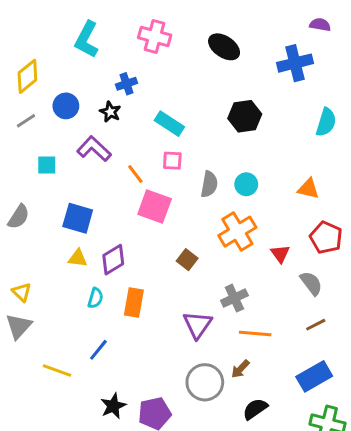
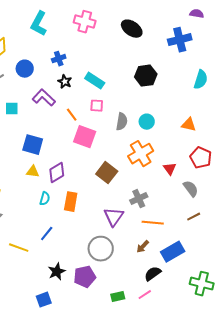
blue cross: (127, 84) -> (59, 59), moved
black star: (110, 112) -> (65, 82), moved
brown square: (187, 260) -> (107, 173), size x1.5
blue rectangle: (314, 376) -> (173, 252), moved
gray circle: (205, 382) -> (101, 249), moved

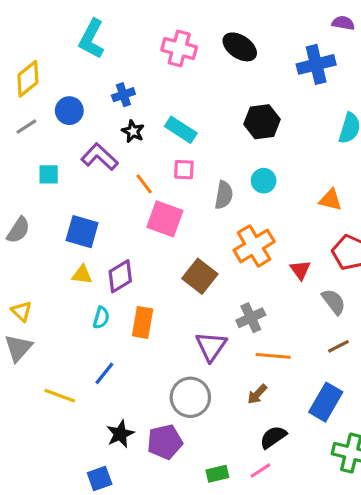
pink cross: (85, 22) -> (179, 49), moved
cyan circle: (147, 122) -> (264, 181), moved
blue rectangle: (173, 252) -> (326, 402), moved, turned -30

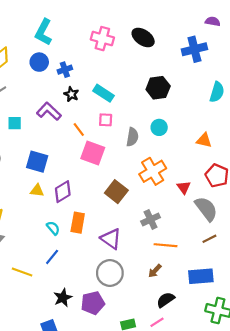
blue circle: (69, 111) -> (39, 62), moved
gray semicircle: (334, 302) -> (206, 209), size x1.4
cyan semicircle: (101, 318) -> (53, 228), moved, turned -56
purple triangle: (211, 346) -> (111, 239), moved, turned -30
blue rectangle: (326, 402) -> (201, 276), turned 55

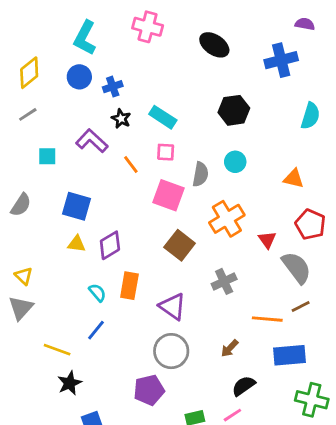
pink cross: (102, 39) -> (148, 27), moved
pink square: (93, 153) -> (168, 195), moved
orange line: (166, 245) -> (267, 319), moved
black star: (63, 298) -> (70, 383), moved

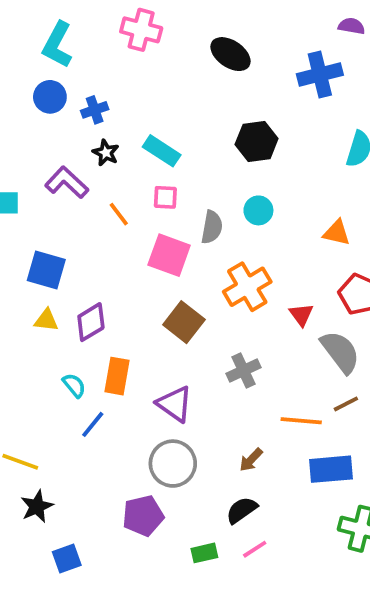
blue line: (96, 330) -> (93, 424), moved
black semicircle: (244, 386) -> (242, 510), moved

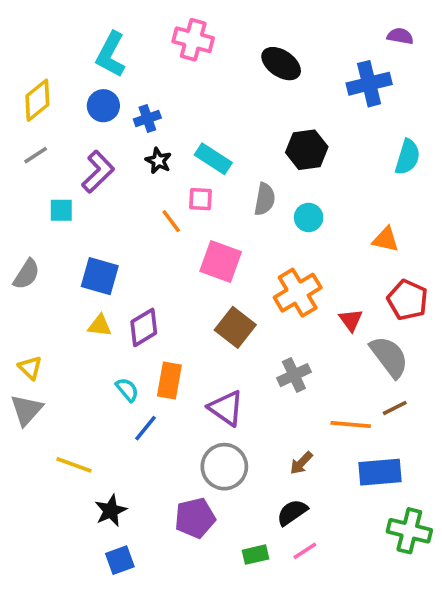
purple L-shape: (67, 182) -> (98, 172), moved, turned 93
pink square: (165, 197) -> (200, 199), moved
gray semicircle: (212, 227) -> (265, 199), moved
black star: (37, 506) -> (111, 511), moved

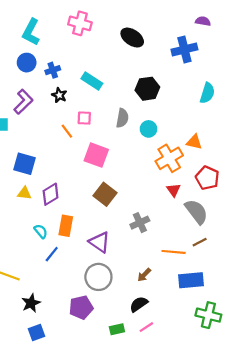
cyan rectangle: (213, 159) -> (92, 81), moved
orange cross: (298, 293) -> (169, 158), moved

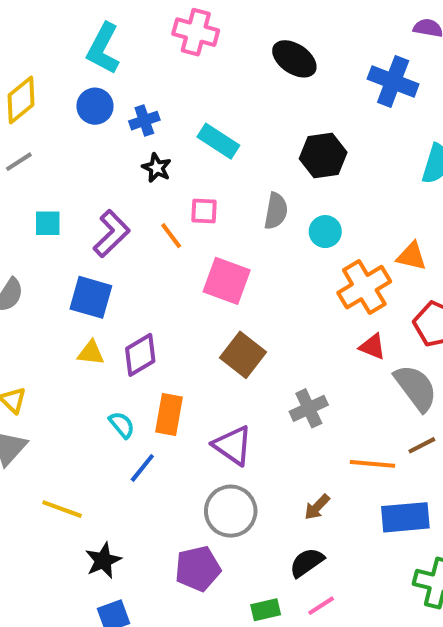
blue cross: (184, 49) -> (393, 81), turned 35
purple L-shape: (23, 102) -> (111, 234), moved
red triangle: (174, 190) -> (373, 347), turned -32

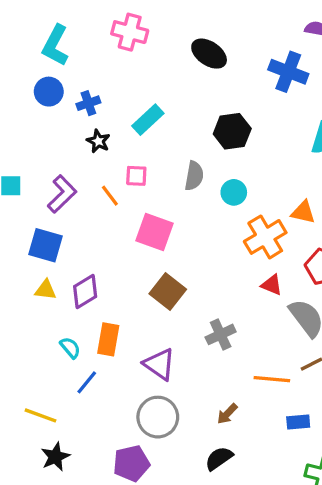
cyan rectangle: (218, 141) -> (148, 120), turned -76
yellow line: (62, 509) -> (40, 415), moved
blue rectangle: (405, 517) -> (298, 422), size x0.6

